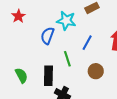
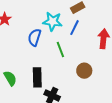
blue line: (87, 43) -> (74, 28), moved
green line: (67, 59) -> (60, 50), moved

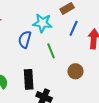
blue line: (74, 28) -> (74, 28), moved

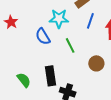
blue semicircle: (25, 39) -> (43, 37), turned -42

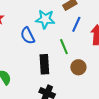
green line: (70, 45) -> (64, 47), moved
black rectangle: (51, 76) -> (44, 64), moved

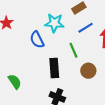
blue line: (76, 24) -> (86, 28), turned 35

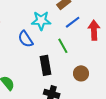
brown circle: (88, 71) -> (81, 73), moved

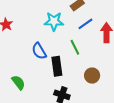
blue semicircle: (26, 39) -> (39, 51), moved

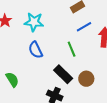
cyan star: (54, 21) -> (34, 22), moved
black rectangle: (57, 66) -> (63, 74), moved, turned -42

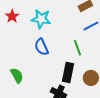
black rectangle: (63, 74) -> (68, 72), turned 54

